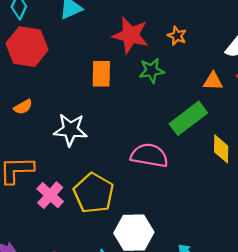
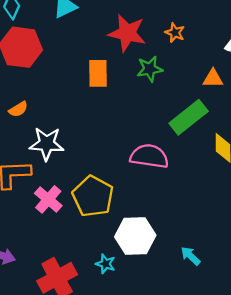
white star: (70, 130) -> (47, 144), moved

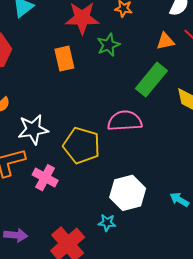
yellow pentagon: (93, 196) -> (82, 145), moved

